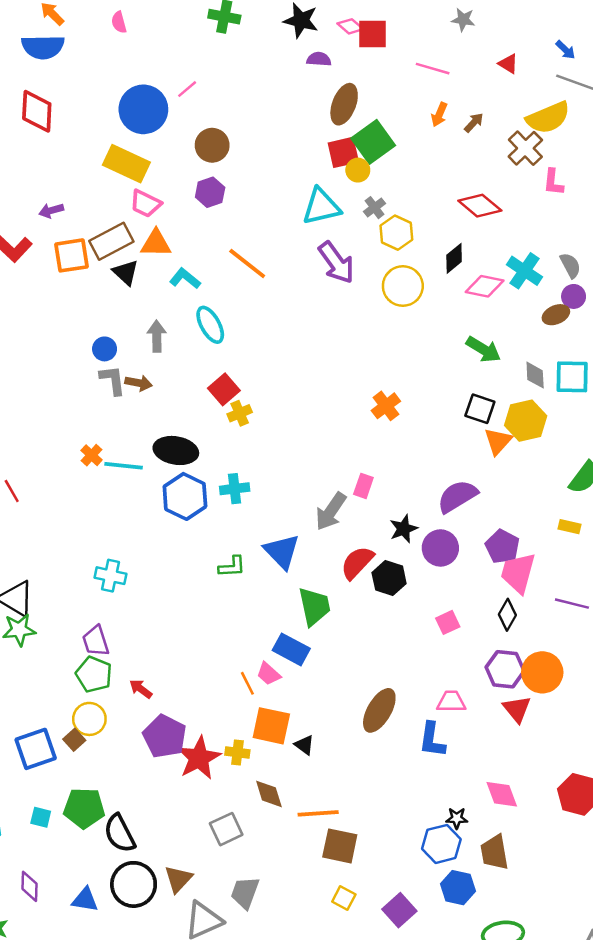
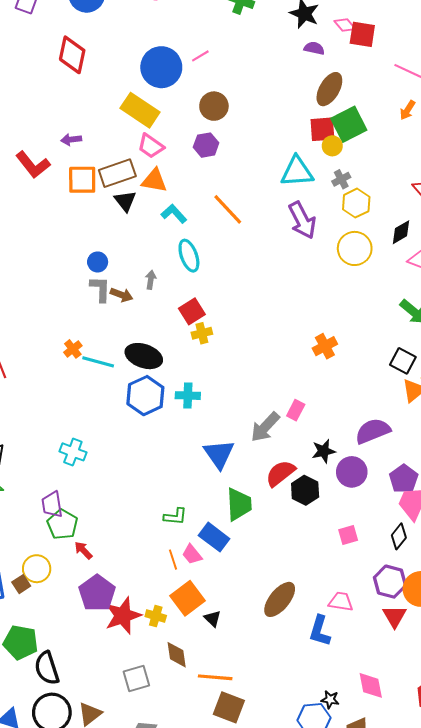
gray arrow: (157, 336) -> (151, 280), moved, size x0.7
green L-shape: (232, 567) -> (175, 516), moved
green pentagon: (94, 674) -> (62, 524), moved
orange square: (271, 726) -> (187, 598), turned 32

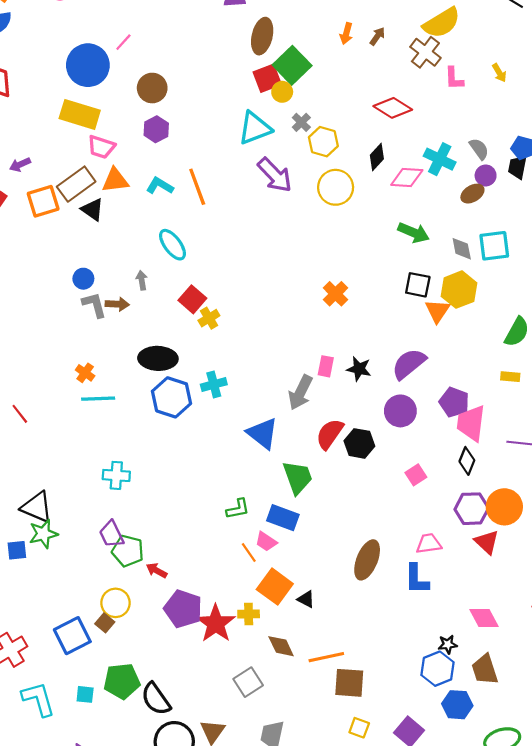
orange line: (228, 209) -> (197, 187), turned 40
cyan L-shape: (174, 214) -> (160, 186), moved
cyan line: (98, 362) -> (98, 399), moved
black star: (324, 451) -> (359, 369), moved, turned -30

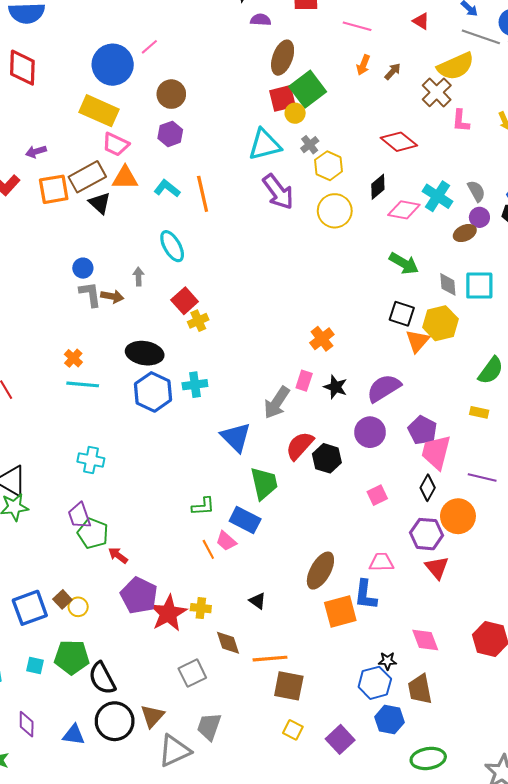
orange cross: (335, 294) -> (322, 339), moved
orange circle: (504, 507) -> (458, 516), moved
orange square: (275, 587) -> (340, 611), moved, turned 32
yellow circle: (116, 603) -> (78, 607), moved, size x0.7

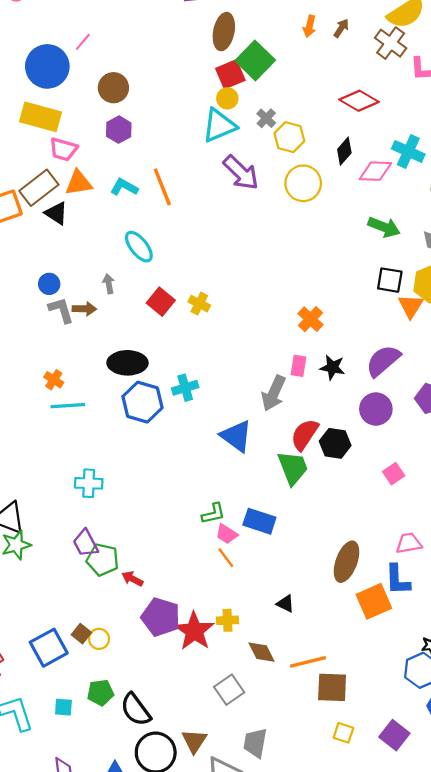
yellow circle: (295, 113) -> (227, 98), moved
yellow cross: (198, 321) -> (199, 304), moved, turned -30
green trapezoid: (264, 483) -> (293, 468), moved
pink trapezoid: (226, 541) -> (227, 534), moved
green pentagon: (72, 657) -> (100, 693), size x0.7

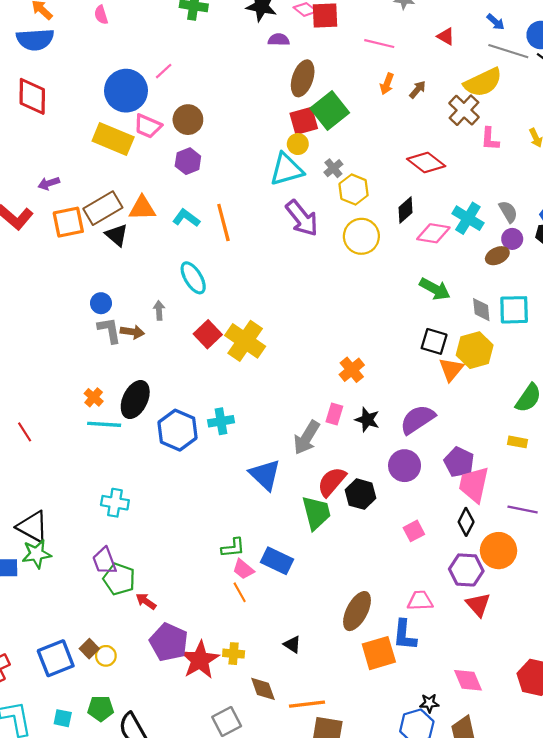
pink trapezoid: (63, 149) -> (148, 126), moved
yellow cross: (199, 304) -> (245, 341), size x1.8
black ellipse: (127, 363) -> (135, 400), moved, turned -72

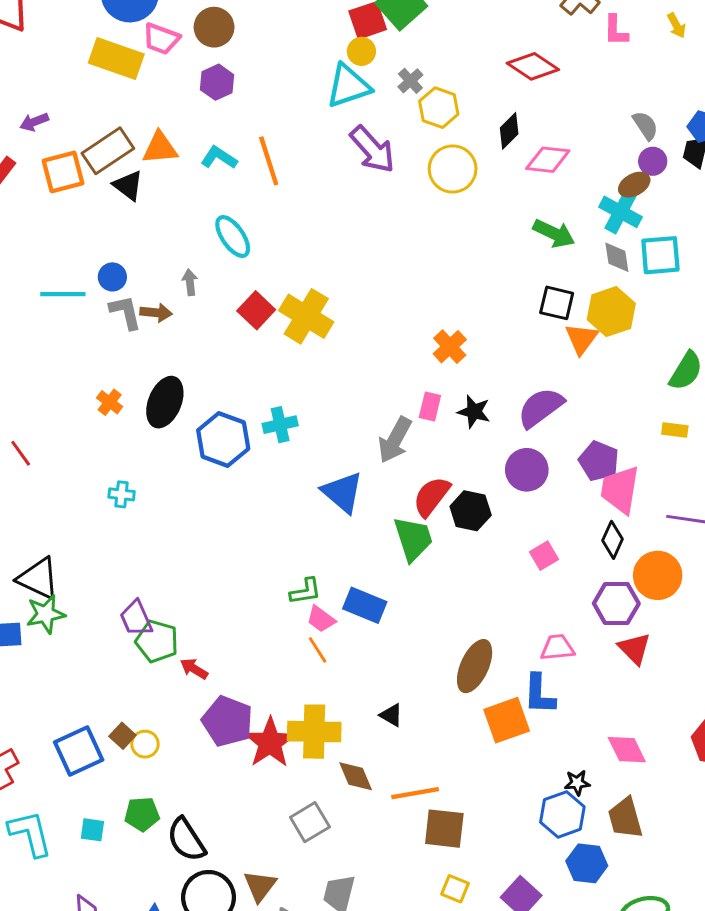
cyan cross: (468, 218) -> (620, 212), moved
cyan line: (104, 424) -> (63, 294), moved
cyan cross: (115, 503) -> (122, 494), moved, size x0.7
yellow cross: (234, 654) -> (314, 732), size x1.8

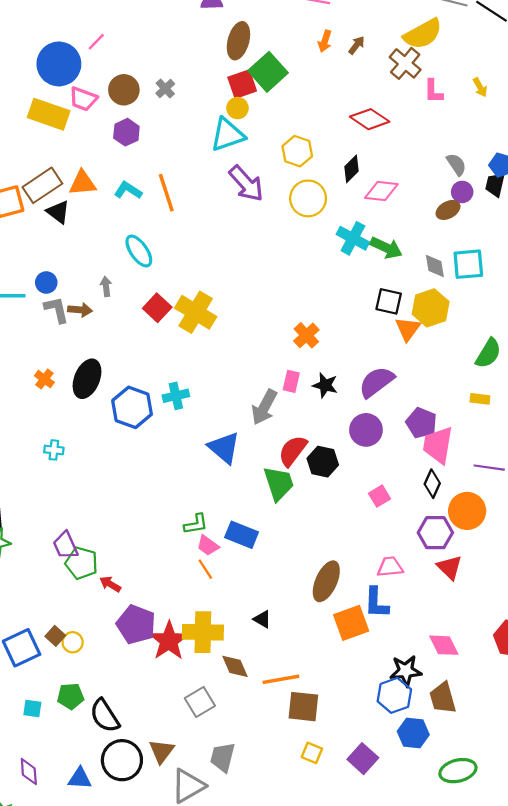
gray cross: (410, 81) -> (165, 88), moved
cyan cross: (620, 212) -> (353, 238), moved
black star: (577, 783) -> (406, 671), size x1.6

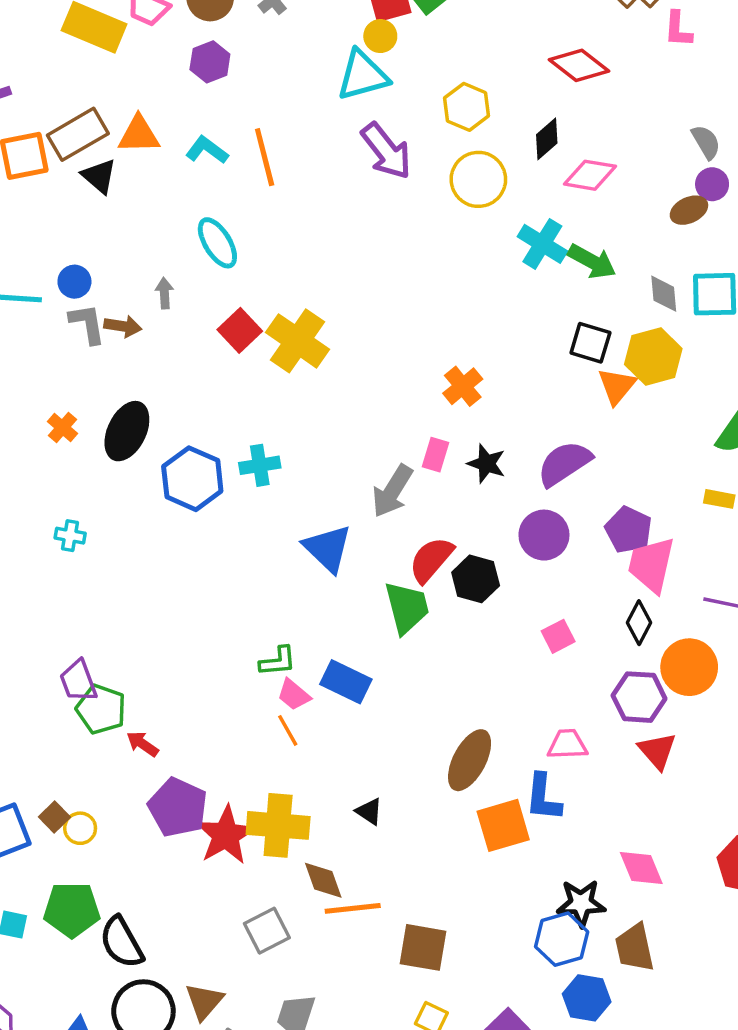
orange line: (281, 679) -> (353, 908), moved
green pentagon: (71, 696) -> (72, 910), size x1.4

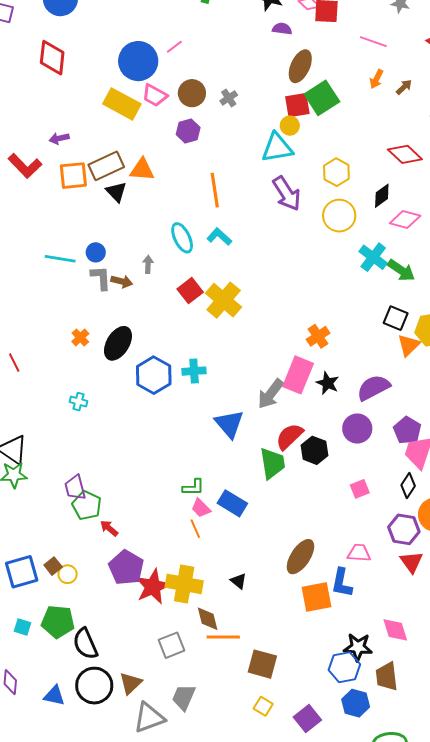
cyan L-shape: (207, 150) -> (219, 237), moved
pink rectangle: (436, 455) -> (298, 375), size x1.8

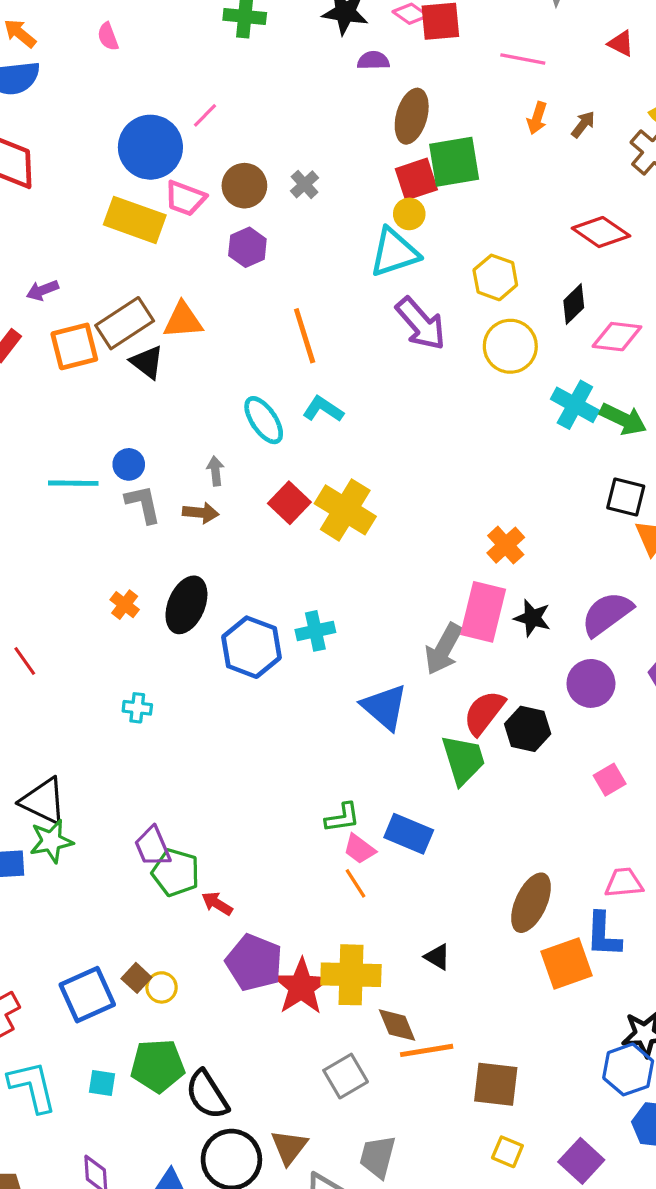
green square: (322, 98) -> (454, 162), turned 32
brown arrow: (122, 281) -> (201, 513), moved

